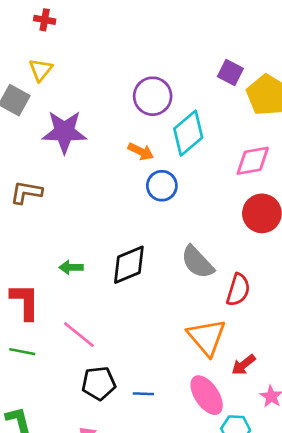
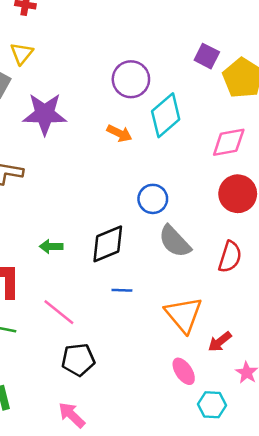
blue circle: (162, 186) -> (153, 199), moved
red semicircle: (238, 290) -> (230, 257), moved
blue line: (143, 394) -> (122, 290), moved
pink ellipse: (207, 395) -> (184, 371), size x0.7

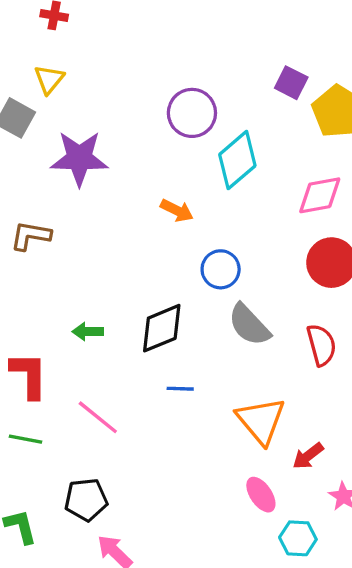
orange arrow: (119, 133) -> (177, 210), moved
red semicircle: (230, 257) -> (321, 345), turned -32
black pentagon: (78, 360) -> (86, 500), moved

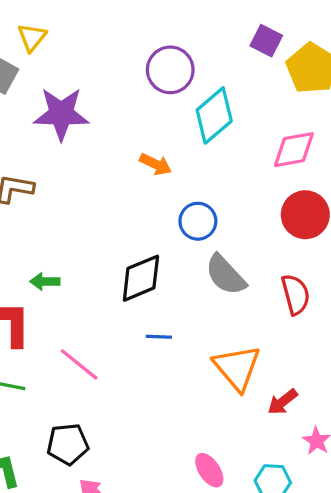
green arrow: (88, 332) -> (45, 281), moved
pink ellipse: (261, 495) -> (209, 470), moved

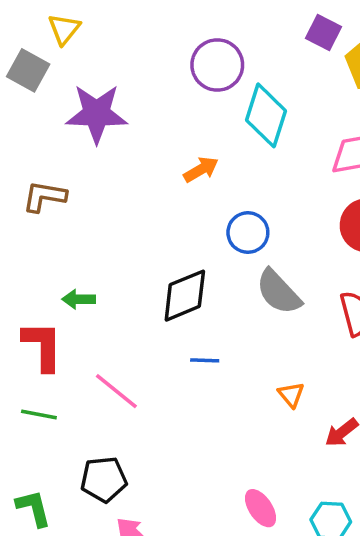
cyan diamond: (214, 115) -> (266, 115), turned -32
orange arrow: (156, 164) -> (201, 169), turned -56
orange triangle: (237, 368) -> (291, 395), size x0.5

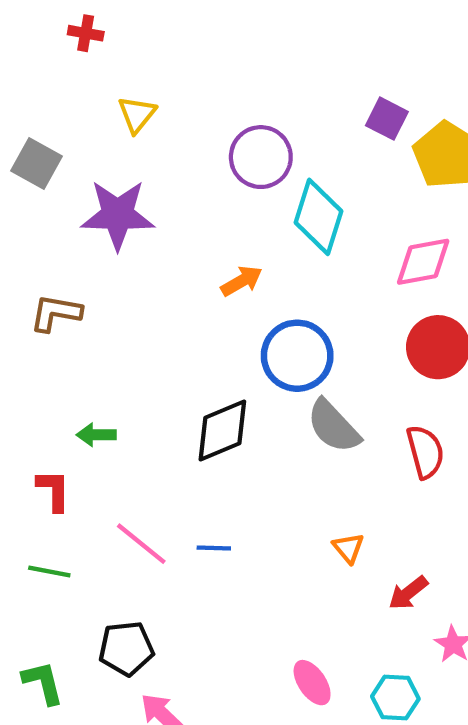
yellow triangle: (64, 29) -> (137, 114), moved
blue circle: (248, 233) -> (297, 356), size x1.4
red L-shape: (43, 346) -> (54, 490), size x0.7
blue line: (205, 360) -> (214, 548), moved

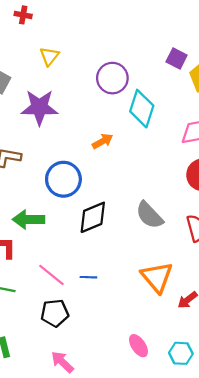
blue circle: (297, 356) -> (63, 179), moved
green arrow: (96, 435) -> (29, 219), size x1.6
orange triangle: (348, 548) -> (157, 277), size x2.0
black pentagon: (126, 648) -> (55, 313), moved

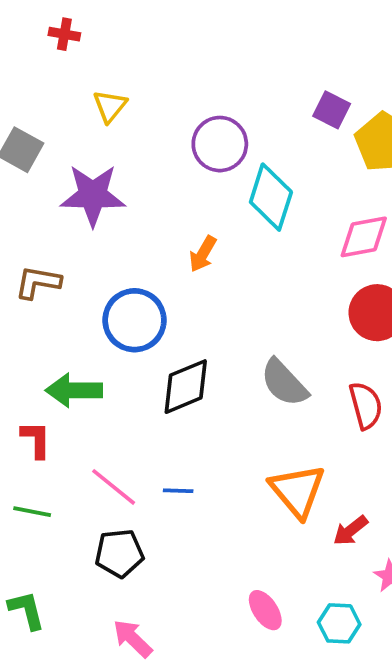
orange arrow: (103, 141) -> (203, 254), turned 150

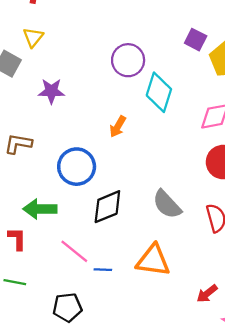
yellow triangle: (110, 106) -> (33, 37), moved
purple star: (93, 195) -> (51, 91), size x0.7
pink line: (114, 487) -> (74, 251), moved
orange triangle: (297, 491) -> (153, 260), moved, turned -42

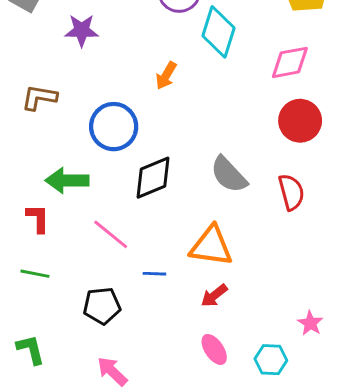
blue line: (103, 270) -> (154, 274), moved
red arrow: (207, 294) -> (214, 296), moved

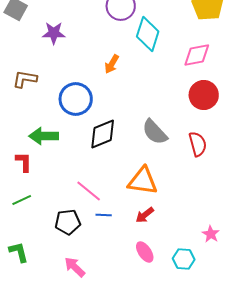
pink line: (111, 234) -> (89, 191), moved
green line: (35, 274) -> (22, 200), turned -36
blue line: (154, 274) -> (104, 215), moved

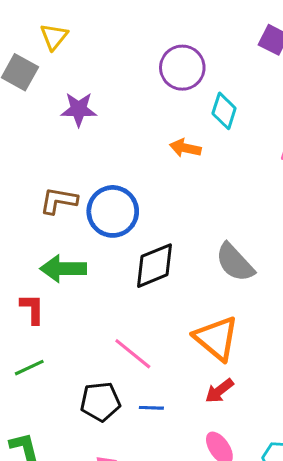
cyan diamond: (148, 34) -> (224, 111), size x0.7
orange arrow: (112, 64) -> (185, 148), moved, turned 72
brown L-shape: (25, 79) -> (59, 201), moved
orange triangle: (143, 181) -> (216, 338), turned 32
blue line: (104, 215) -> (151, 408), moved

